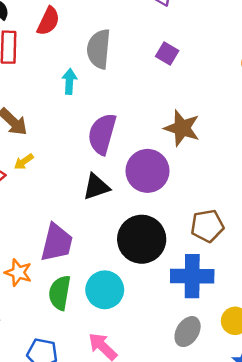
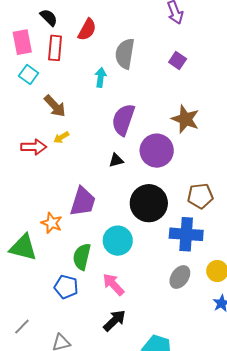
black triangle: (96, 187) -> (116, 160), size x0.7
green semicircle: (60, 293) -> (82, 257), moved

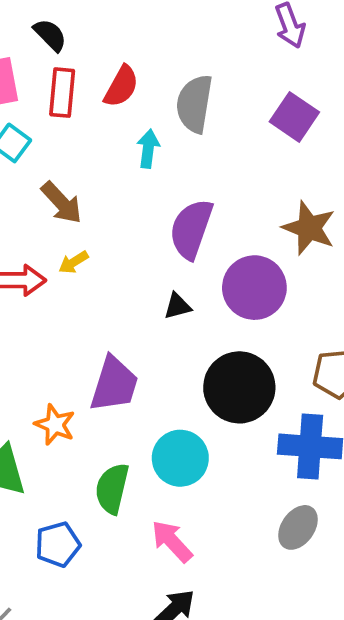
red semicircle: (87, 30) -> (121, 86), moved
purple square: (178, 61) -> (294, 117), size x1.4
blue pentagon: (66, 287) -> (58, 544), moved, turned -30

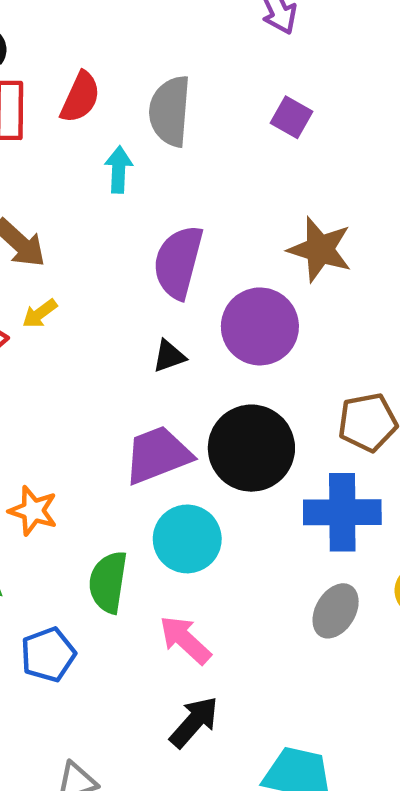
purple square: (294, 117) -> (291, 117), size x0.7
purple trapezoid: (114, 384) -> (158, 455), moved, turned -124

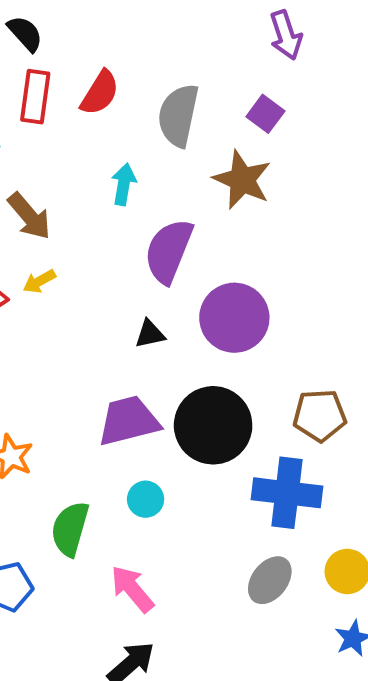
purple square: (291, 117) -> (265, 114), moved
cyan arrow: (119, 170) -> (124, 184), moved
brown star: (320, 249) -> (242, 180), moved
cyan circle: (187, 539) -> (146, 499), size x0.6

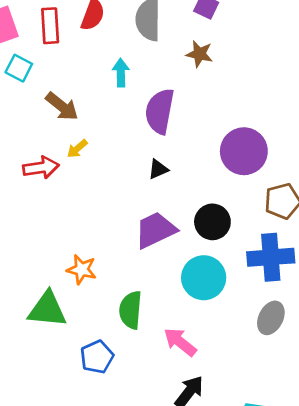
brown star: (242, 180) -> (199, 54), size x0.7
purple circle: (234, 318) -> (244, 151), moved
black circle: (213, 425) -> (212, 222), size x0.7
cyan circle: (146, 499) -> (204, 278), moved, size x1.8

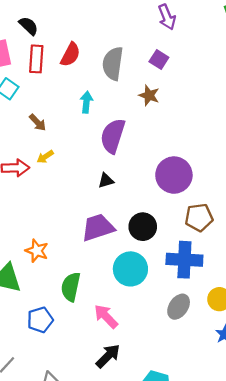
brown arrow: (62, 106) -> (38, 123), size x0.7

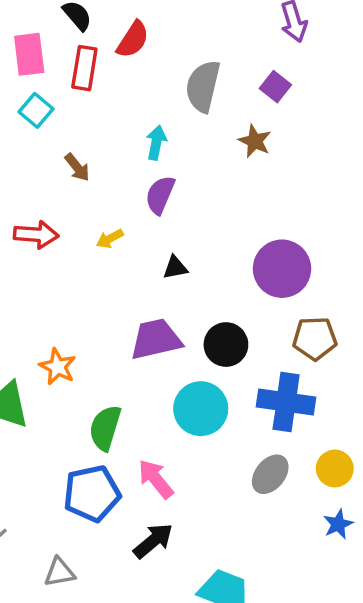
red semicircle: (70, 55) -> (133, 40), moved
purple semicircle: (113, 136) -> (160, 195), moved, size x0.7
yellow arrow: (45, 157) -> (110, 239), moved
blue pentagon: (40, 320) -> (92, 493), moved, size x1.4

